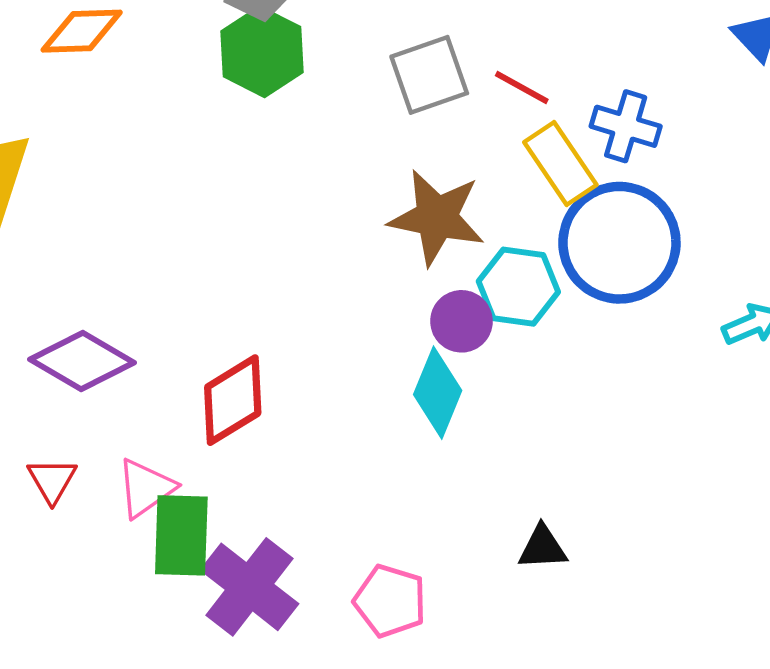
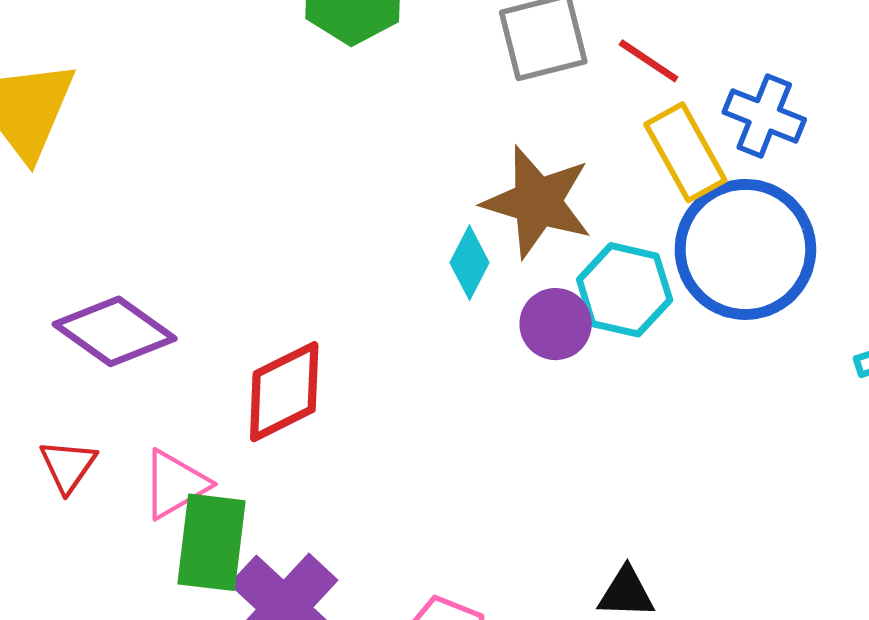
cyan diamond: (438, 393) -> (469, 263), moved, size x0.7

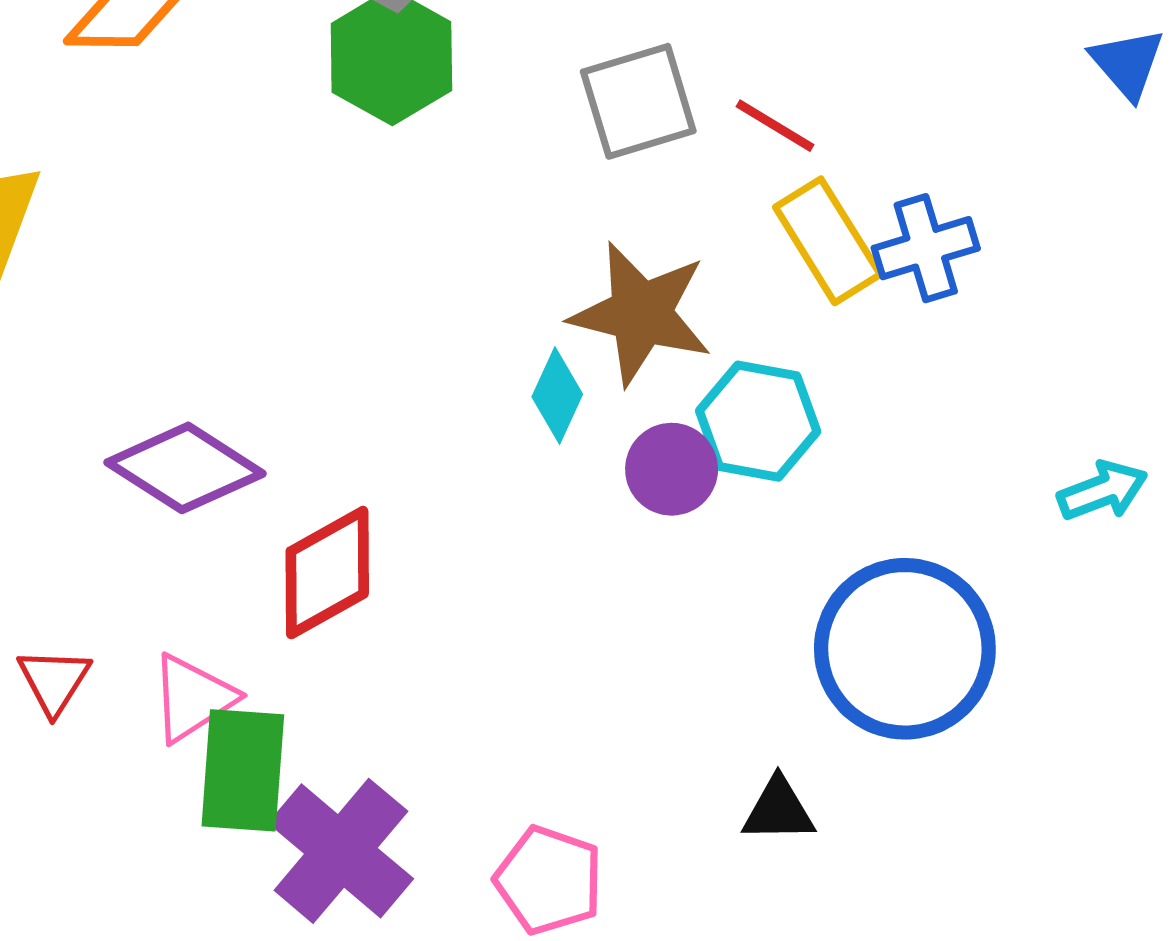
blue cross: (764, 116) -> (926, 248), moved, turned -36
blue circle: (745, 249) -> (905, 649), moved
purple diamond: (115, 331) -> (185, 468), moved

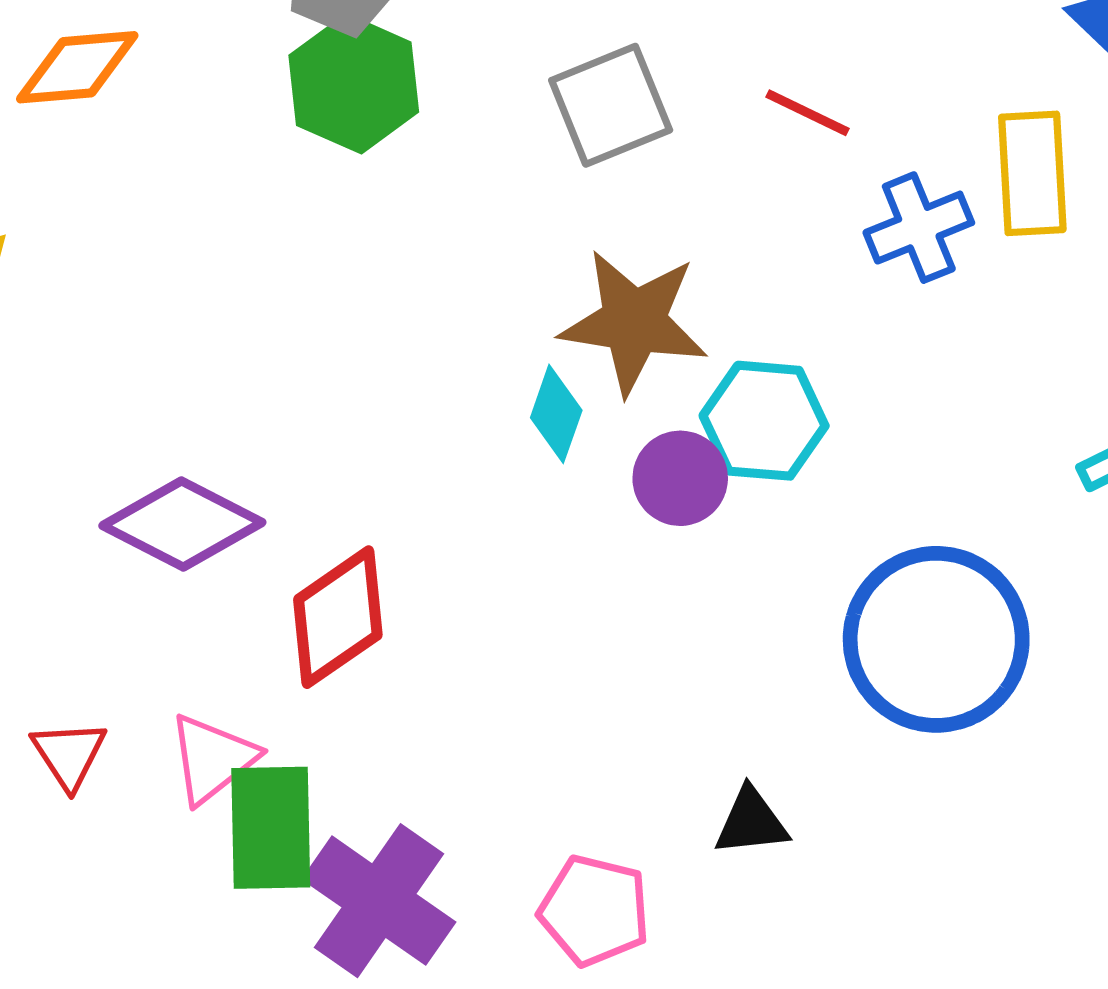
red line: (775, 126) -> (808, 113), moved
yellow rectangle: (828, 241) -> (1032, 173), moved, turned 34
black triangle: (779, 810) -> (751, 822), moved

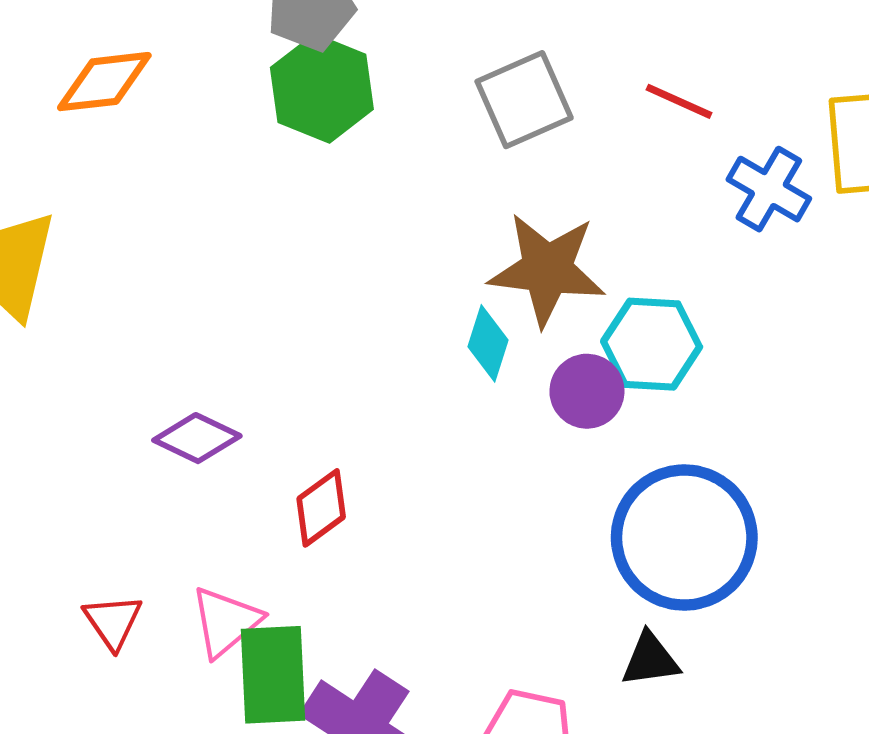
blue cross: (919, 228) -> (769, 189), turned -36
purple diamond: (182, 524) -> (197, 438), size x0.7
red diamond: (338, 617) -> (321, 508), size x0.7
blue circle: (936, 639) -> (684, 538), moved

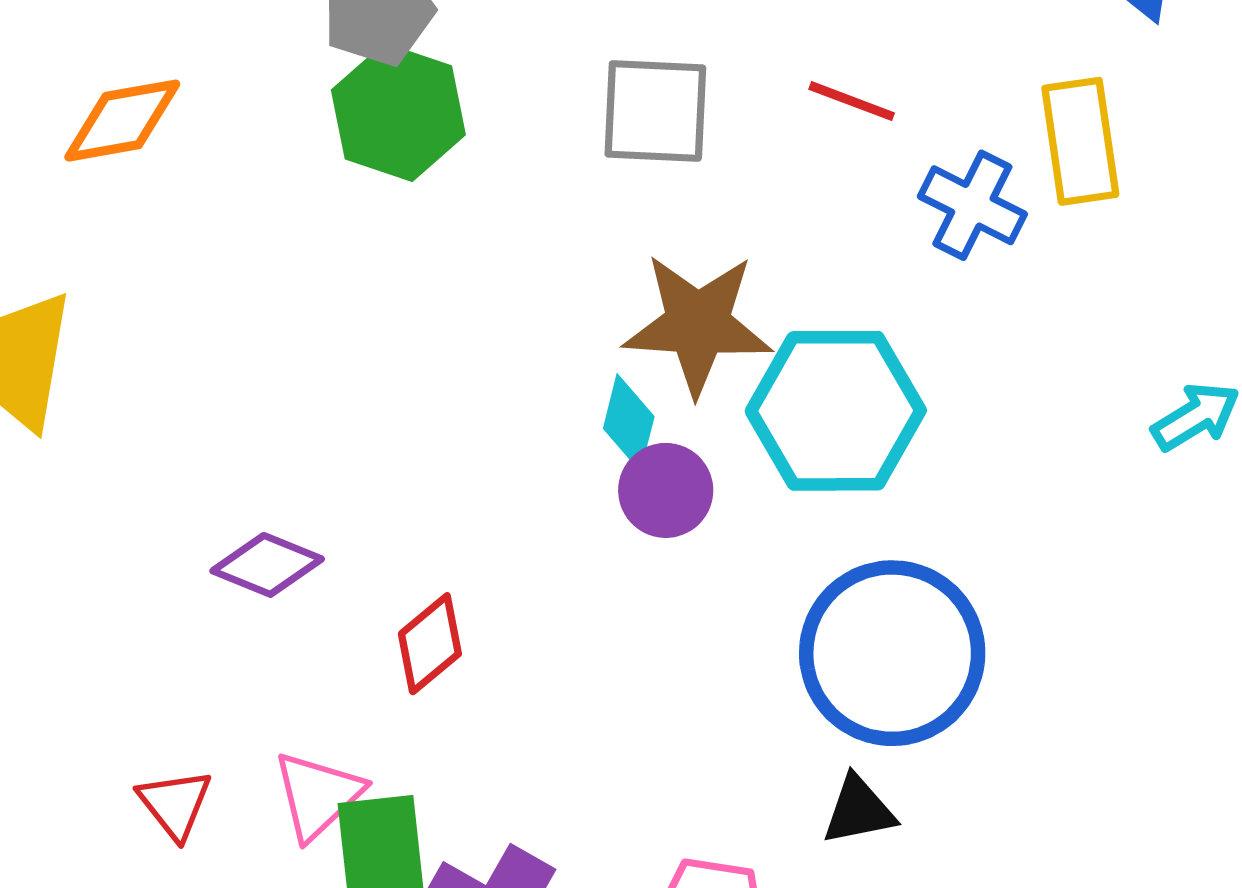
gray square: (524, 100) -> (655, 111), turned 30
cyan hexagon: (652, 344) -> (836, 411), size x1.4
purple circle: (587, 391) -> (666, 490), moved

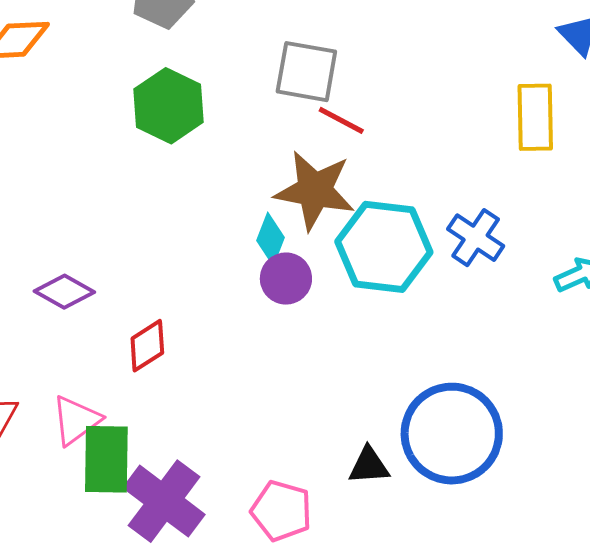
red line: (852, 101) -> (341, 120), moved
green hexagon: (398, 112) -> (169, 106), moved
blue cross: (972, 205) -> (476, 238), moved
blue circle: (892, 653) -> (452, 434), moved

